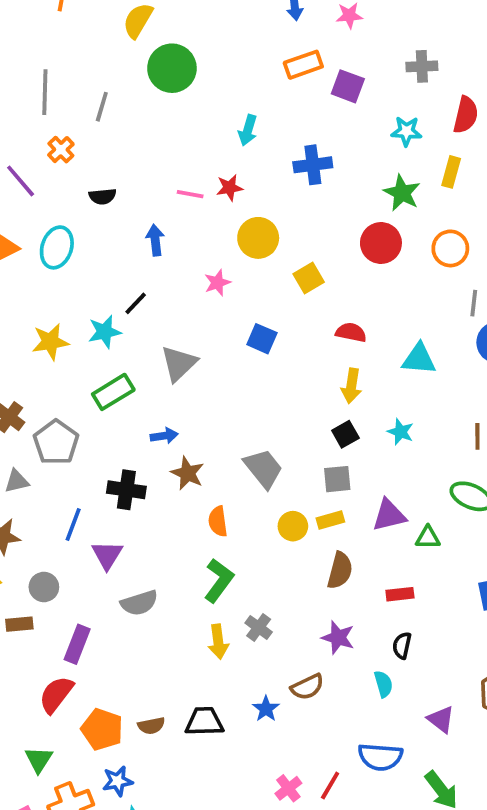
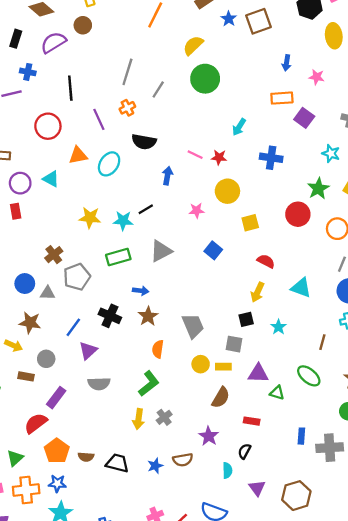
black semicircle: (103, 196) -> (144, 142), size x1.5
purple triangle: (441, 719) -> (257, 488), moved

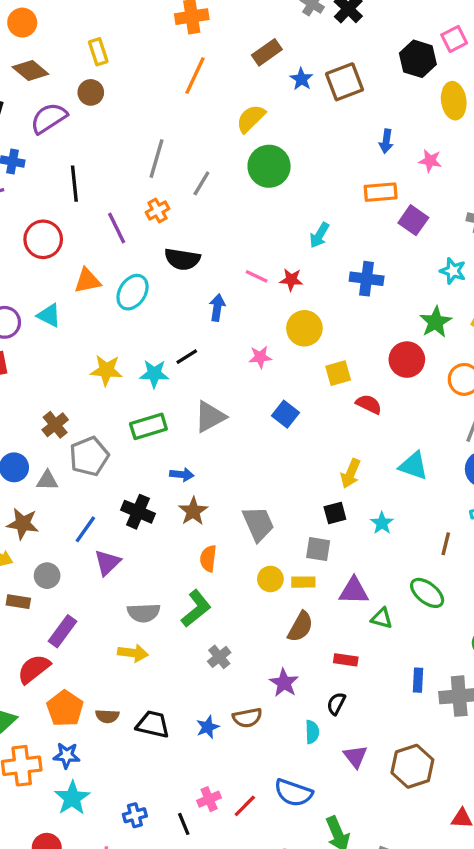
red semicircle: (266, 261) -> (369, 404), moved
gray semicircle: (99, 384) -> (144, 613), moved
yellow arrow: (138, 419) -> (133, 653), moved, turned -90

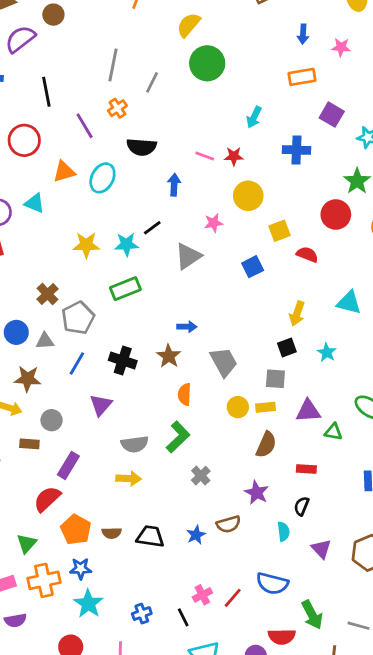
purple square: (413, 220) -> (332, 115), moved
blue square: (286, 414) -> (253, 267), moved, turned 30
gray triangle: (210, 417) -> (188, 256), moved
blue arrow: (182, 475) -> (187, 327), moved
blue line: (85, 529) -> (77, 363), moved

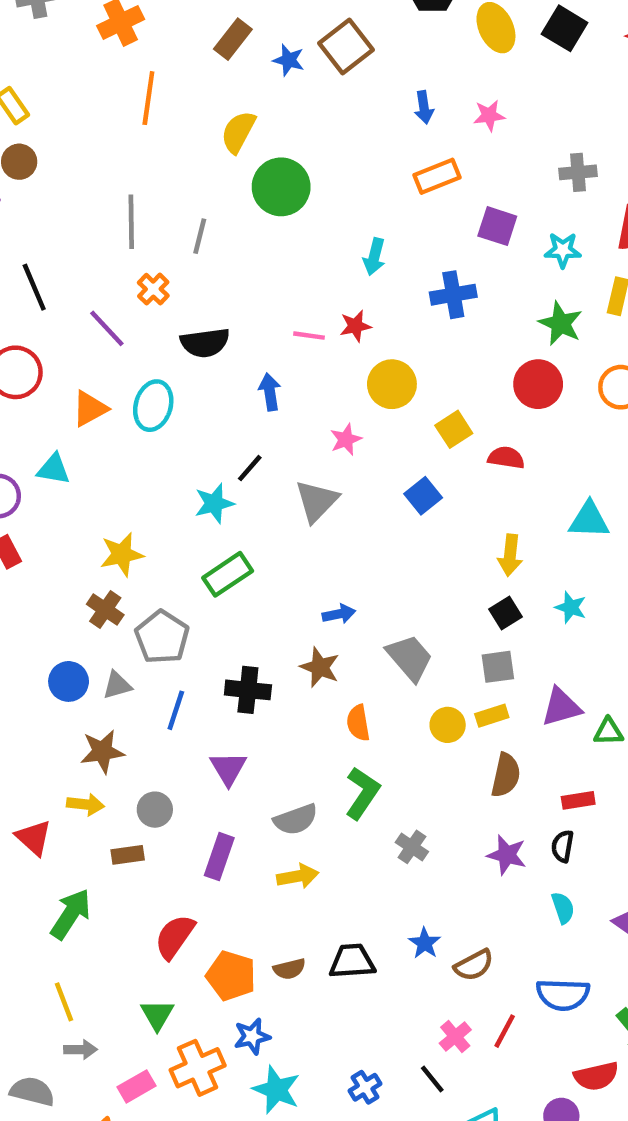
yellow star: (86, 245) -> (122, 554), moved
purple rectangle: (68, 465) -> (219, 857), moved
black semicircle: (302, 506) -> (562, 846), moved
brown semicircle: (228, 524) -> (474, 965), moved

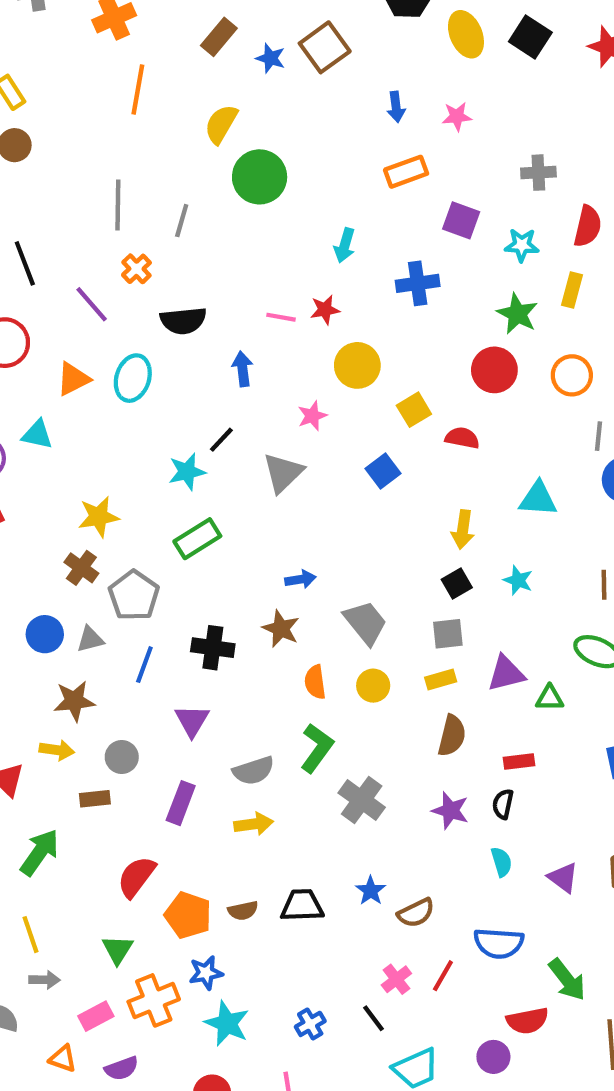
yellow circle: (448, 725) -> (373, 686), moved
gray cross: (412, 847) -> (362, 800), size x1.5

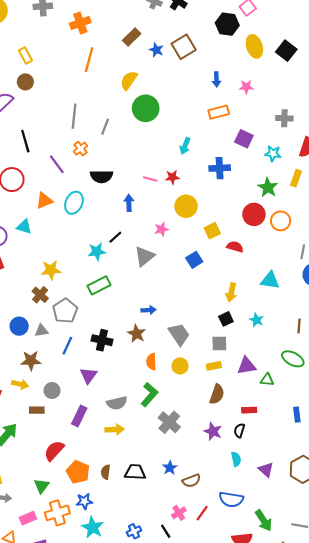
orange circle: (572, 375) -> (281, 221), moved
brown semicircle: (243, 911) -> (106, 472), turned 104

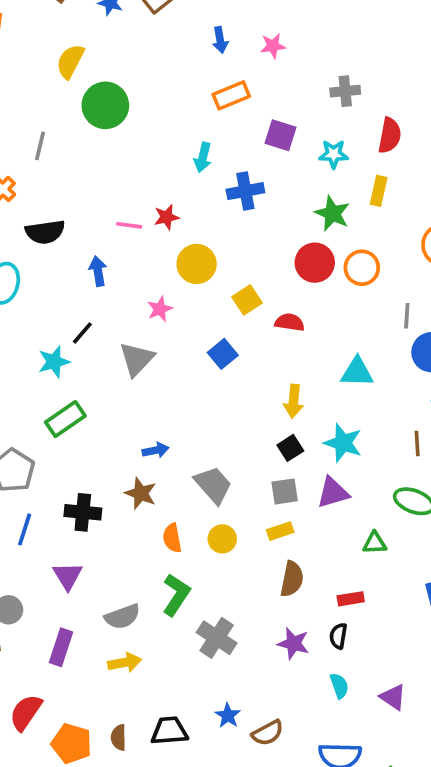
cyan arrow: (185, 146) -> (203, 157), moved
cyan star: (257, 320) -> (343, 443), size x1.5
purple triangle: (247, 366) -> (333, 493), moved

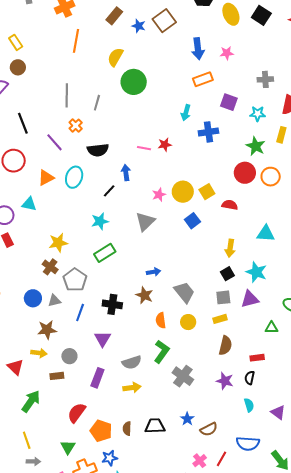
blue arrow: (220, 40) -> (198, 49), size x1.5
yellow circle: (197, 264) -> (183, 192), moved
black line: (82, 333) -> (109, 191), moved

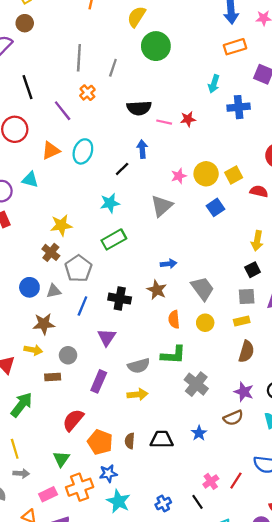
black semicircle: (98, 150) -> (139, 108), moved
green L-shape: (162, 352) -> (173, 355), turned 55
brown semicircle: (209, 429) -> (233, 418), moved

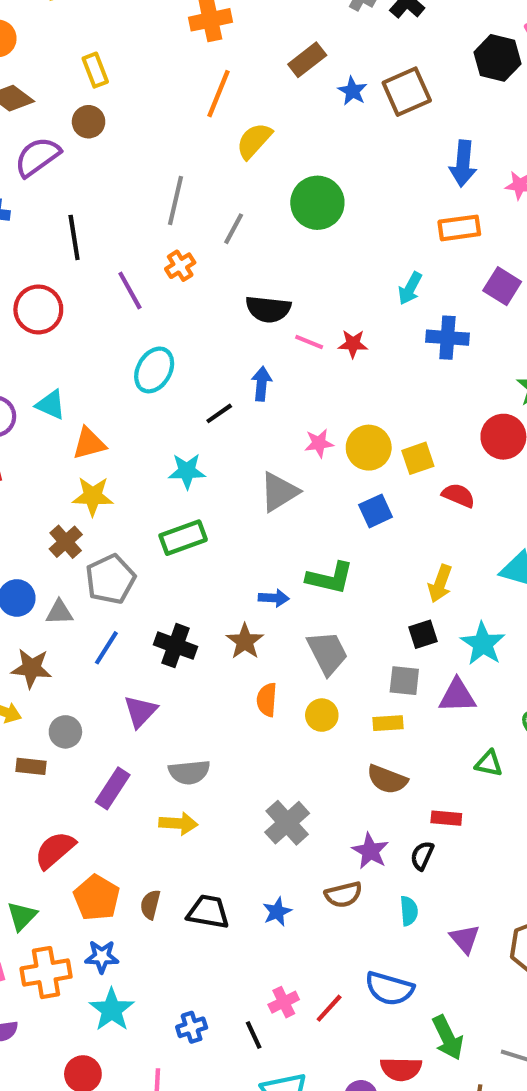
yellow semicircle: (136, 17) -> (254, 141), moved
orange triangle: (51, 151) -> (89, 444), moved
brown semicircle: (246, 352) -> (387, 779), turned 85
green L-shape: (173, 355) -> (330, 578), moved

